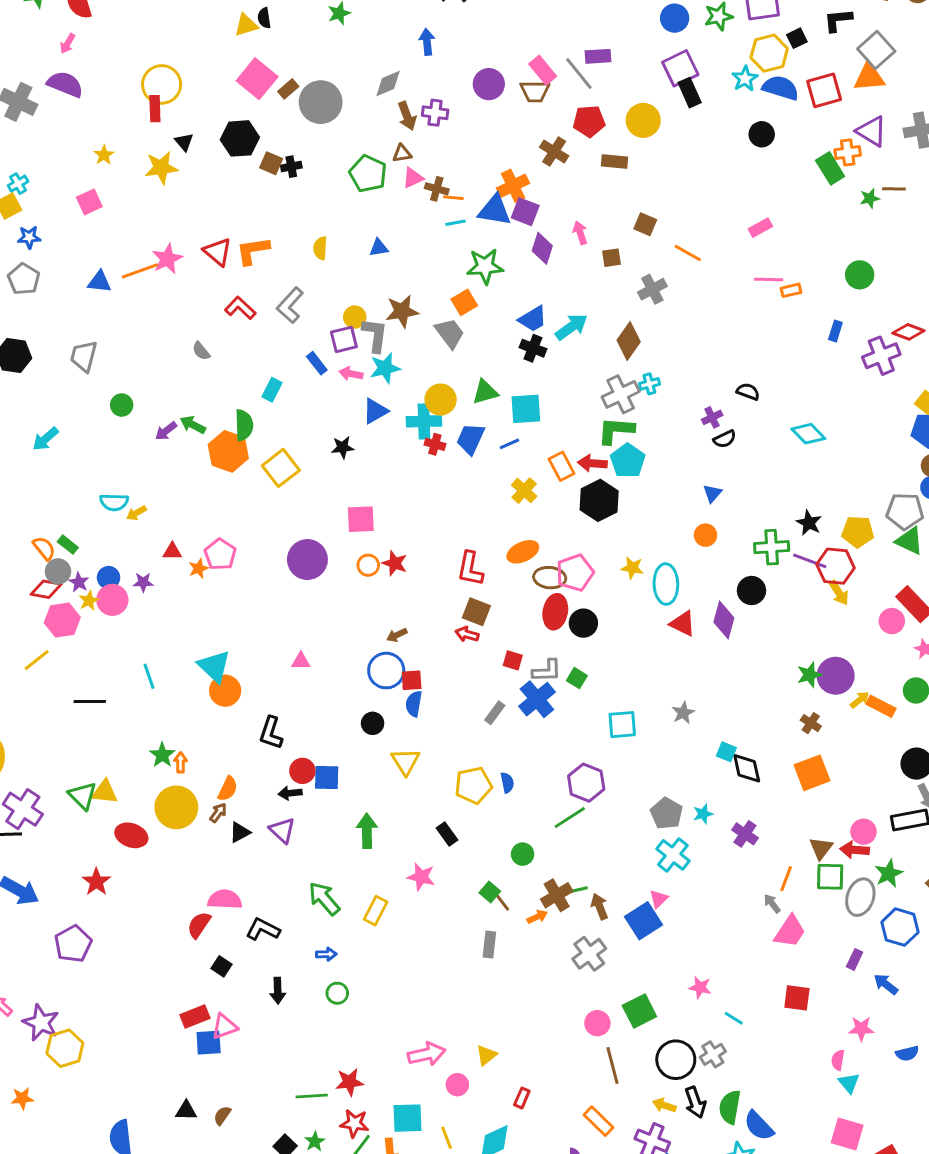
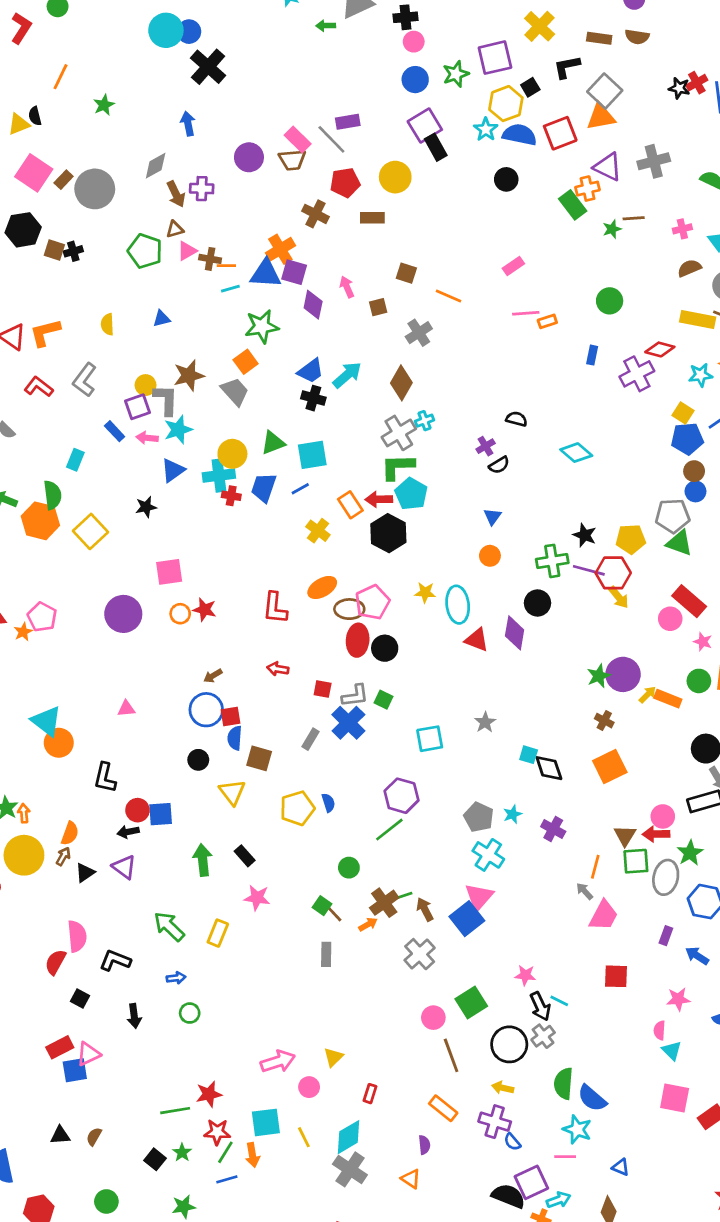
brown square: (476, 612) -> (259, 758), moved
black rectangle: (447, 834) -> (245, 856), moved
pink triangle: (659, 899) -> (479, 897), size x1.6
pink semicircle: (225, 900) -> (77, 936), turned 88
black arrow: (695, 1102) -> (540, 1006), moved

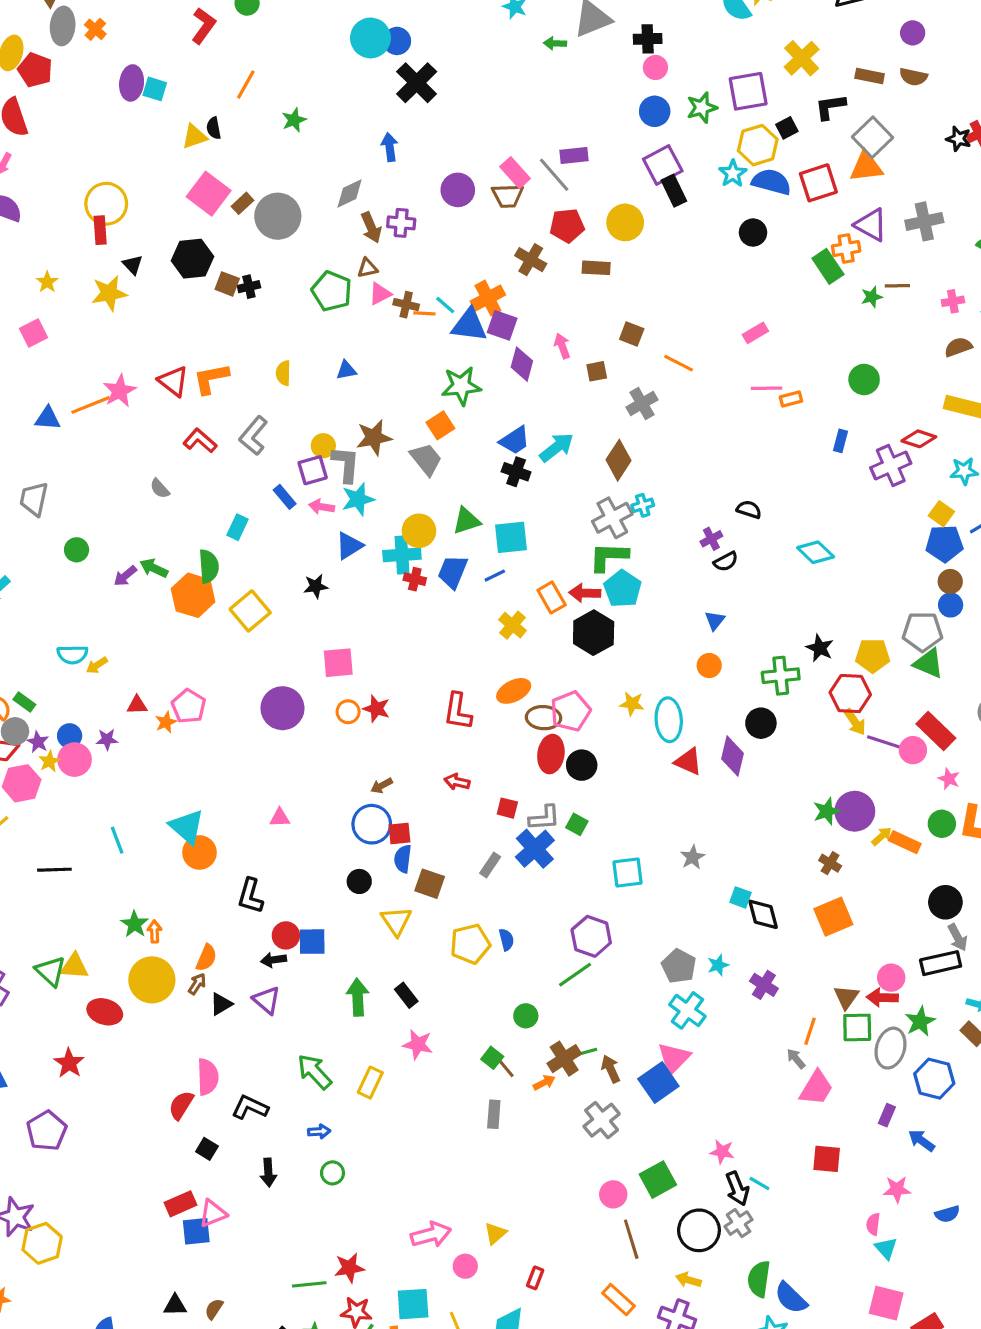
cyan line: (230, 289) -> (445, 305), moved, turned 54
purple line: (589, 570) -> (885, 742), moved

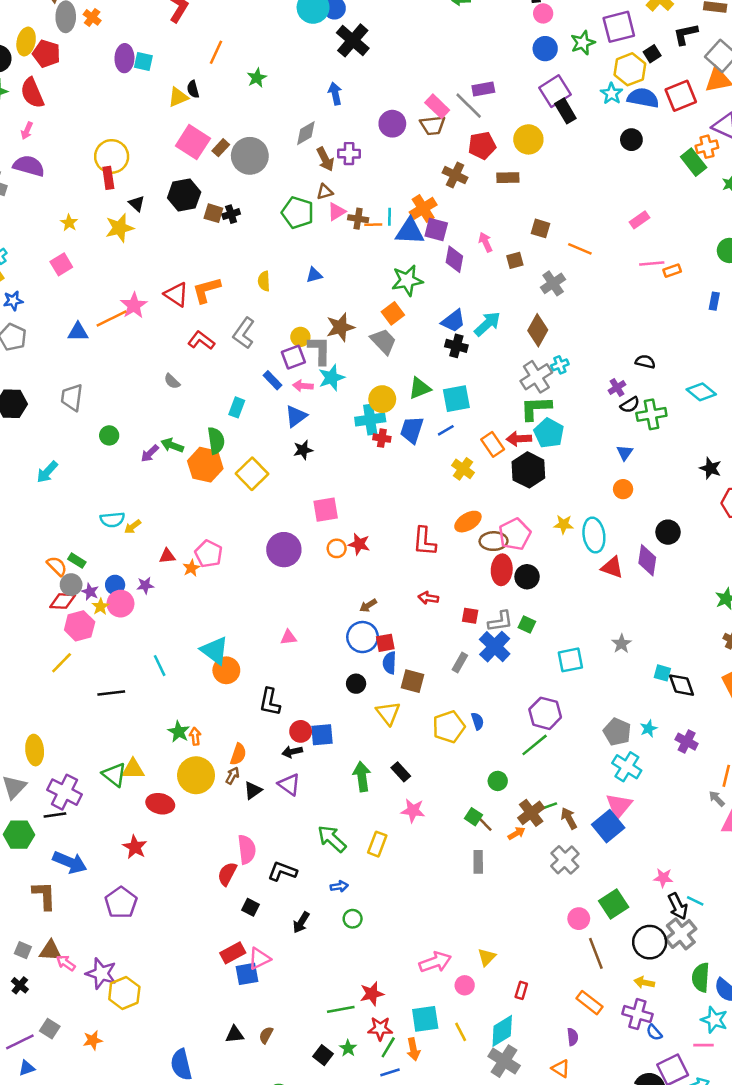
cyan line: (445, 305) -> (389, 217), turned 54
blue triangle: (349, 546) -> (296, 416), moved
green cross: (781, 676) -> (651, 414), moved
black arrow: (268, 1173) -> (301, 922), turned 40
gray cross: (739, 1223) -> (681, 934), size x1.4

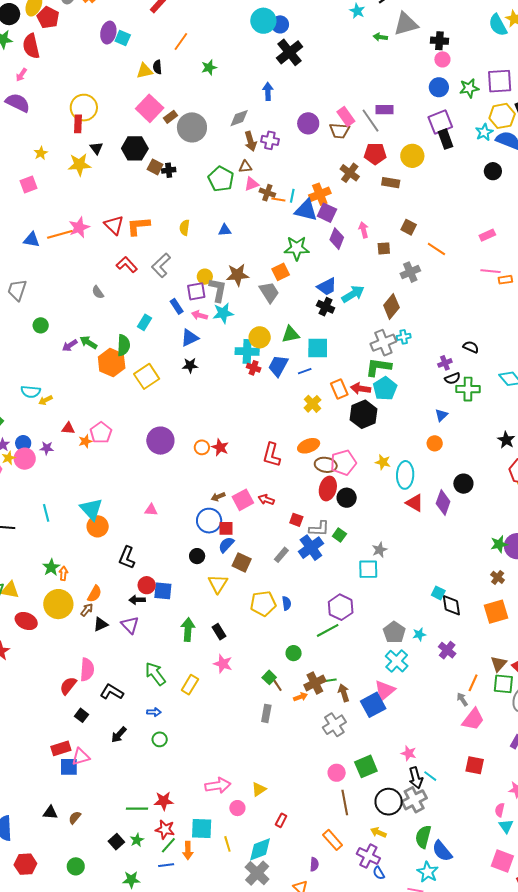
pink square: (326, 510) -> (243, 500), moved, turned -30
gray star: (622, 644) -> (380, 550), moved
blue semicircle: (389, 663) -> (226, 545), turned 30

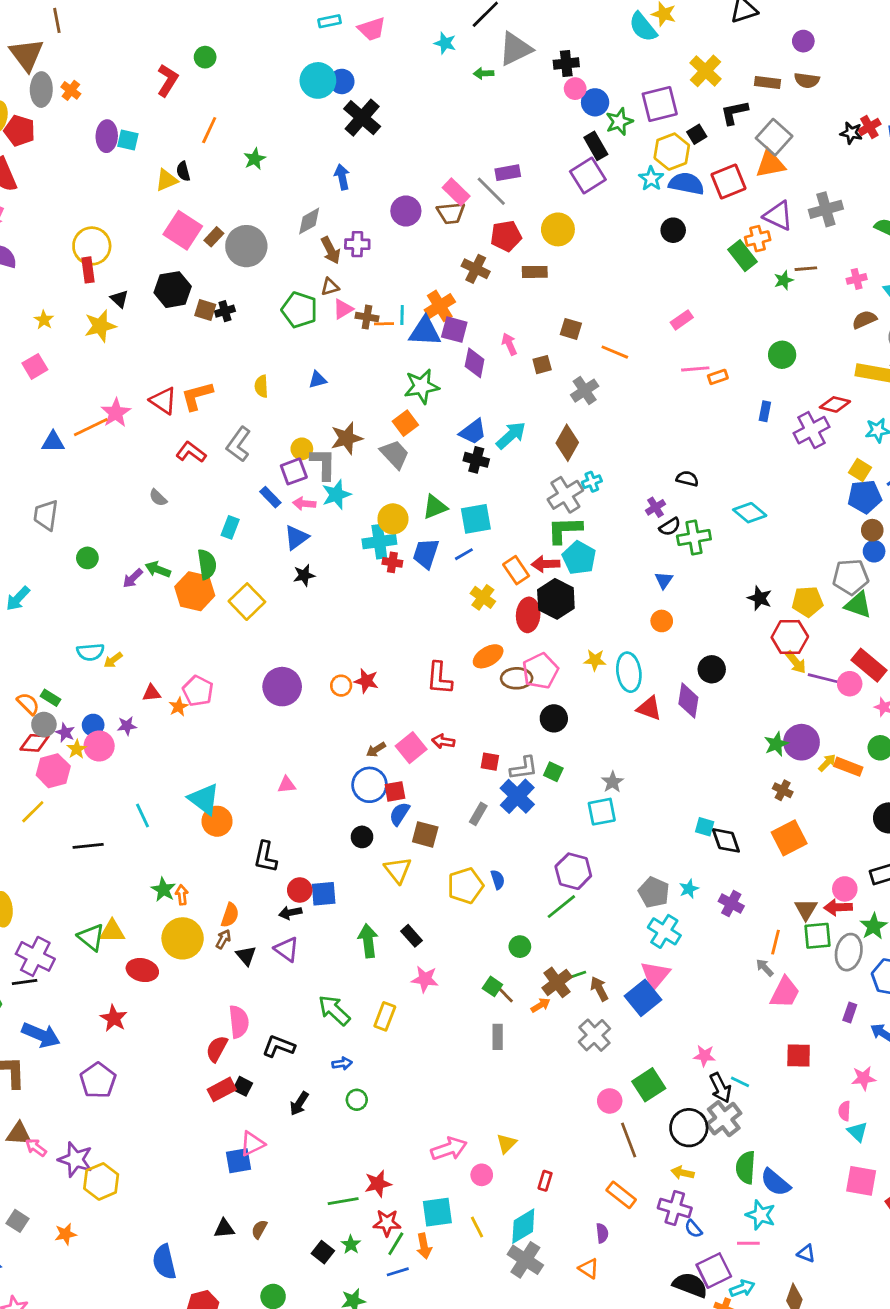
blue circle: (439, 87) -> (595, 102), moved
black rectangle: (446, 139) -> (596, 146), moved
red ellipse: (328, 489) -> (528, 615), moved
black triangle: (101, 624) -> (246, 956), turned -35
red rectangle: (61, 748) -> (222, 1089), moved

